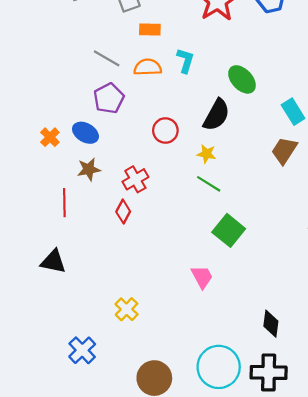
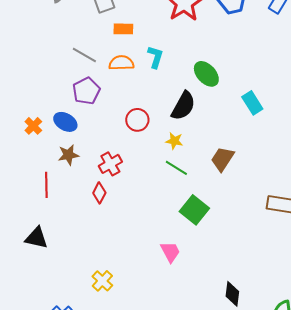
brown trapezoid: (284, 150) -> (222, 159), moved

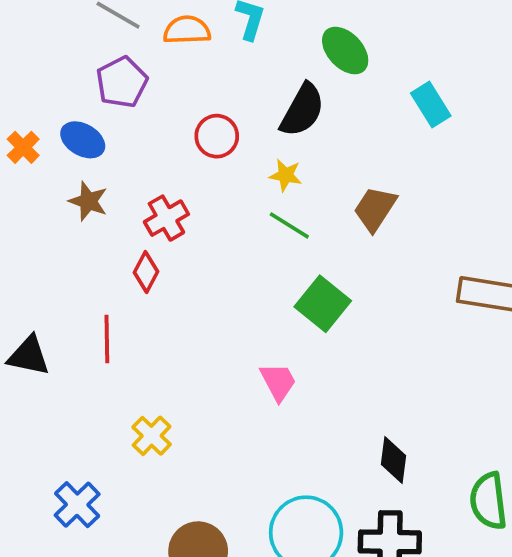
brown star: (68, 155) -> (88, 201), turned 30
red line: (46, 185) -> (107, 339), moved

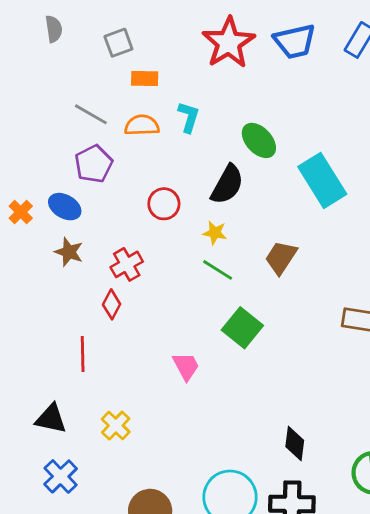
cyan rectangle: (431, 104) -> (322, 180), size x1.6
black triangle: (29, 356) -> (51, 419), moved
pink trapezoid: (278, 382) -> (186, 366), moved

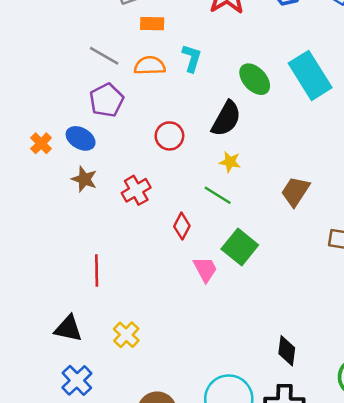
cyan rectangle: (322, 180) -> (310, 75), moved
yellow star: (215, 233) -> (230, 162), moved
brown trapezoid: (281, 258) -> (295, 192), moved
red diamond: (112, 304) -> (182, 226), moved
pink trapezoid: (186, 366) -> (205, 269), moved

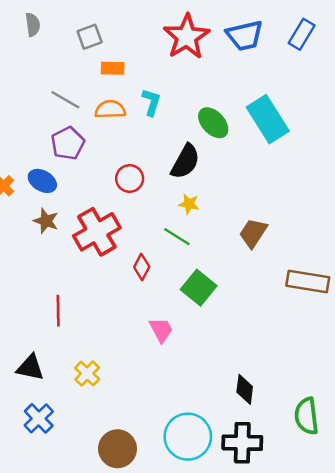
red cross: (136, 190) -> (97, 232), size x1.6
pink trapezoid: (205, 269) -> (161, 330), moved

